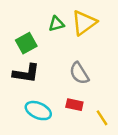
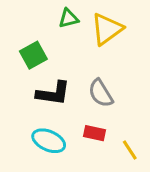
green triangle: (56, 24) -> (69, 18), moved
black L-shape: (26, 73) -> (53, 93), moved

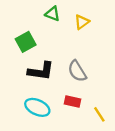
green triangle: (69, 18) -> (53, 14), turned 35
yellow triangle: (107, 29) -> (82, 22), size x0.6

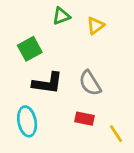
green triangle: (53, 14) -> (61, 16), turned -42
cyan ellipse: (37, 107) -> (27, 121), moved, turned 55

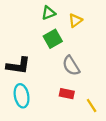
green square: (30, 49) -> (53, 39), moved
black L-shape: (48, 83) -> (18, 66), moved

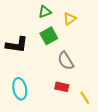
black L-shape: (18, 66) -> (17, 45), moved

